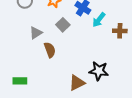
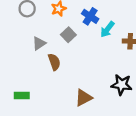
black star: (99, 71) -> (122, 85), moved

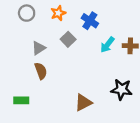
cyan arrow: (107, 29) -> (107, 45), moved
brown semicircle: (54, 62) -> (41, 71), moved

